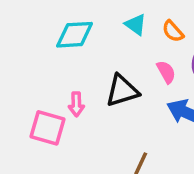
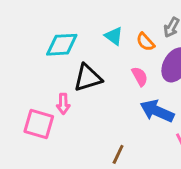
black triangle: (122, 91) -> (88, 78), moved

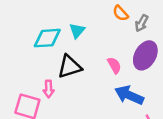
cyan triangle: (114, 36) -> (77, 31), moved, turned 35
orange semicircle: (145, 42) -> (121, 13), moved

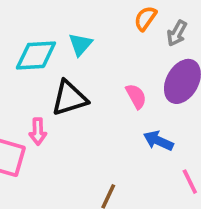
orange semicircle: (121, 13) -> (145, 18), turned 77
blue arrow: (129, 95) -> (158, 141), size x0.7

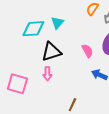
pink arrow: (38, 131) -> (47, 74), moved

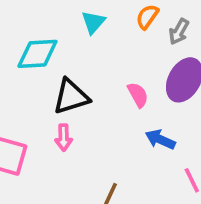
cyan triangle: (57, 23) -> (93, 22), moved

